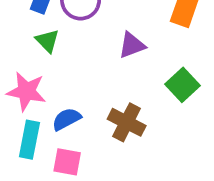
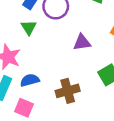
brown cross: (127, 122) -> (68, 91), turned 35

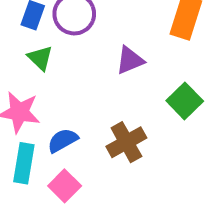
pink square: (24, 108) -> (65, 186), turned 36

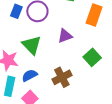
green triangle: (40, 58) -> (32, 45), moved, size x1.5

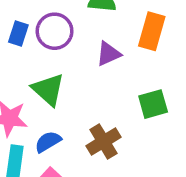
purple triangle: (65, 36) -> (109, 54), moved
green square: (92, 57) -> (153, 104), turned 30

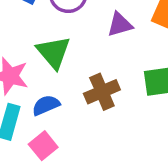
brown cross: (103, 141) -> (102, 92), moved

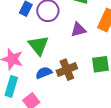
blue semicircle: (46, 105) -> (44, 73), moved

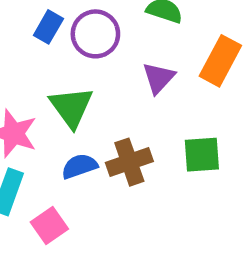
purple triangle: (78, 30) -> (159, 78), turned -35

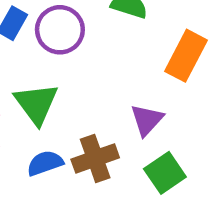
purple triangle: (159, 78) -> (147, 120), moved
green square: (202, 155) -> (165, 173), moved, turned -30

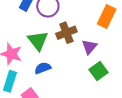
brown cross: (95, 158) -> (66, 33), moved

